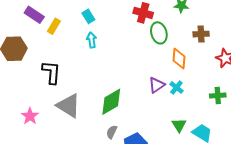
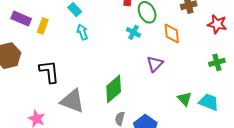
cyan cross: (176, 87) -> (133, 32), moved

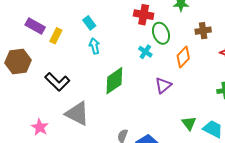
orange diamond: (172, 34) -> (183, 57), turned 45
black L-shape: (49, 72) -> (57, 82), turned 135
green diamond: (114, 89) -> (114, 81), moved

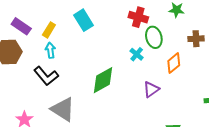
cyan rectangle: (89, 23) -> (83, 20), size x1.5
purple rectangle: (35, 26) -> (21, 26), moved
cyan arrow: (95, 46) -> (50, 50), moved

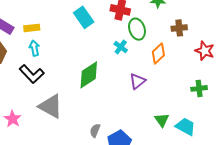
cyan rectangle: (83, 20) -> (84, 17), moved
yellow rectangle: (49, 30) -> (32, 28), turned 56

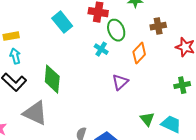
green diamond: (89, 75) -> (52, 79), moved, turned -48

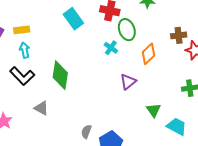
brown cross: (158, 26) -> (179, 35), moved
gray triangle: (35, 113) -> (41, 108), size x0.6
green triangle: (147, 119) -> (154, 110), moved

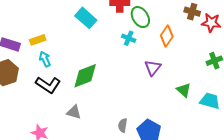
brown cross: (179, 35) -> (192, 12), turned 35
green diamond: (60, 75) -> (85, 76), turned 72

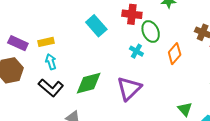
purple triangle: (153, 68) -> (129, 88), moved, size x1.5

